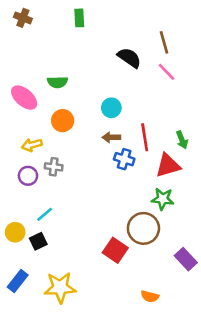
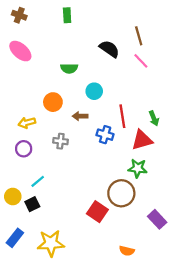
green semicircle: (57, 82) -> (69, 68), moved
pink ellipse: (24, 98) -> (20, 51), moved
brown arrow: (111, 137) -> (80, 116), moved
gray cross: (54, 167) -> (61, 141), moved

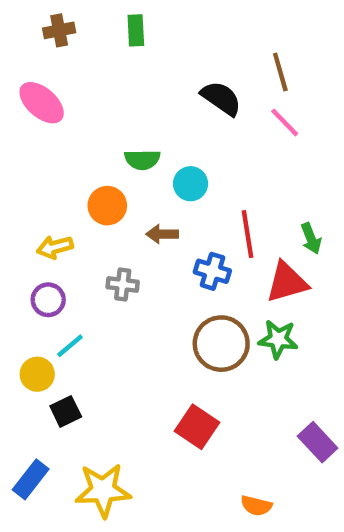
brown cross: (19, 15) -> (59, 30), moved, turned -32
green semicircle: (69, 68) -> (142, 160), moved
cyan line: (38, 181) -> (70, 346), moved
brown circle: (121, 193) -> (221, 344), moved
yellow circle: (13, 197) -> (37, 374), moved

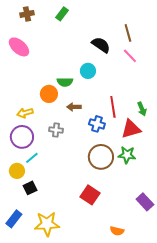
green rectangle: (136, 30) -> (62, 14), turned 40
green semicircle: (142, 160) -> (65, 82), moved
cyan circle: (191, 184) -> (88, 71), moved
purple circle: (48, 300) -> (22, 137), size x1.5

